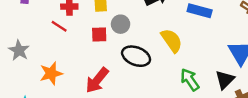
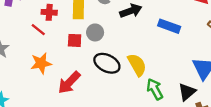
yellow semicircle: (172, 41) -> (137, 65), moved
orange star: (51, 73) -> (41, 63), moved

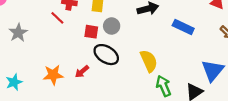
orange star: (41, 63) -> (53, 75), moved
black ellipse: (107, 63) -> (106, 55), moved
red arrow: (69, 83) -> (82, 72), size x0.6

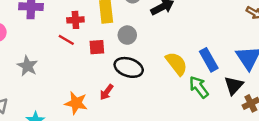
blue rectangle: (183, 27) -> (209, 60), moved, turned 48
red square: (91, 32) -> (97, 47), moved
orange star: (53, 75) -> (76, 103), turned 30

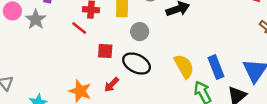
red square: (97, 47) -> (105, 51), moved
gray star: (27, 66) -> (36, 19), moved

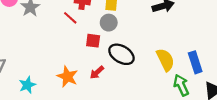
gray circle: (140, 32) -> (109, 23), moved

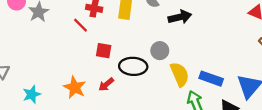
gray circle: (109, 23) -> (160, 51), moved
black ellipse: (121, 54) -> (133, 66), turned -30
blue rectangle: (195, 62) -> (211, 79), turned -55

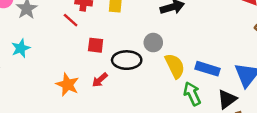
cyan star: (32, 94) -> (21, 48), moved

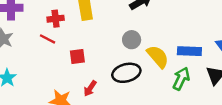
black ellipse: (127, 60) -> (126, 73), moved
green arrow: (192, 94) -> (181, 79), turned 65

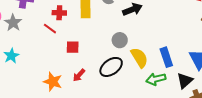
blue rectangle: (189, 51) -> (166, 57), turned 60
black ellipse: (126, 73) -> (111, 67), turned -30
green arrow: (181, 79) -> (156, 79), turned -138

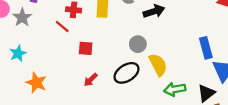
blue rectangle: (166, 57) -> (206, 48), moved
orange star: (53, 82) -> (36, 83), moved

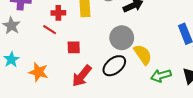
gray circle: (138, 44) -> (122, 38), size x1.5
red arrow: (91, 80) -> (82, 76), size x1.6
orange star: (36, 83) -> (38, 72), moved

